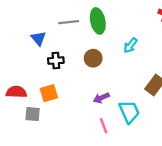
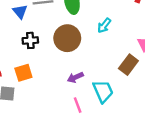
blue triangle: (38, 38) -> (20, 12), moved
brown circle: (93, 58) -> (67, 38), size x1.5

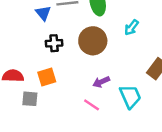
pink line: (78, 105) -> (92, 105), moved, turned -35

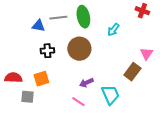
blue triangle: (43, 13) -> (38, 26), turned -40
cyan arrow: (131, 28) -> (113, 30), moved

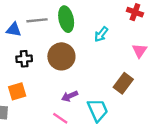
pink triangle: (146, 54) -> (140, 51), moved

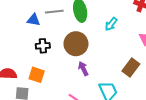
orange square: (17, 91) -> (37, 75), turned 35
purple arrow: (70, 96) -> (83, 69), moved, turned 88

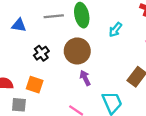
blue triangle: (34, 20) -> (19, 25), moved
black cross: (43, 46) -> (41, 53), turned -32

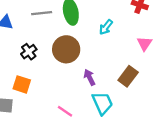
purple arrow: (85, 78) -> (90, 77), moved

